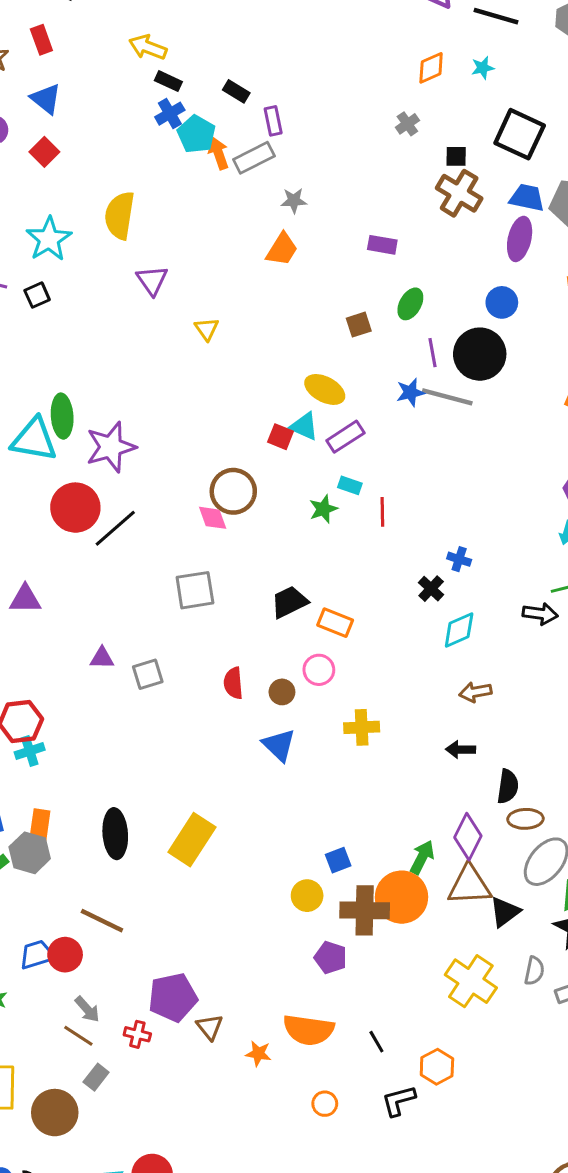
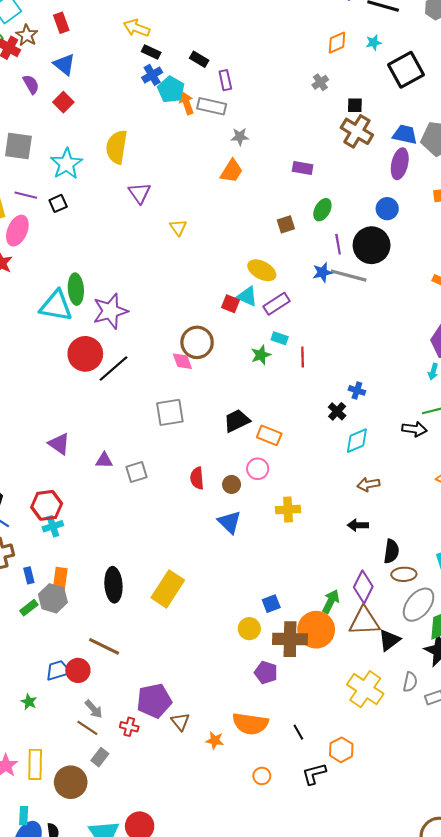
black square: (520, 134) -> (406, 70), moved, turned 36
gray rectangle: (254, 158) -> (212, 106), turned 40
purple triangle: (25, 599) -> (59, 444), moved, turned 35

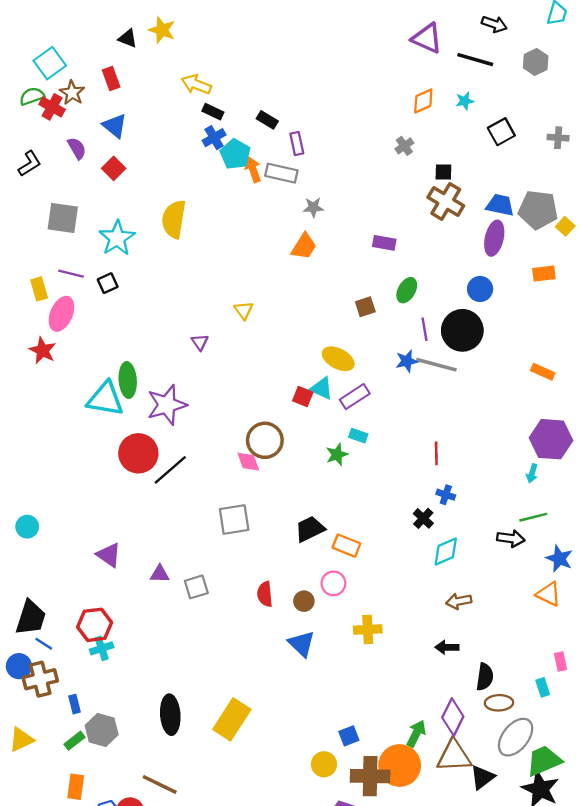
black square: (406, 70) -> (501, 132), size x0.7
purple triangle: (140, 193) -> (200, 342), moved, size x0.7
red line: (303, 357) -> (436, 453), moved
orange rectangle: (60, 578) -> (76, 787), moved

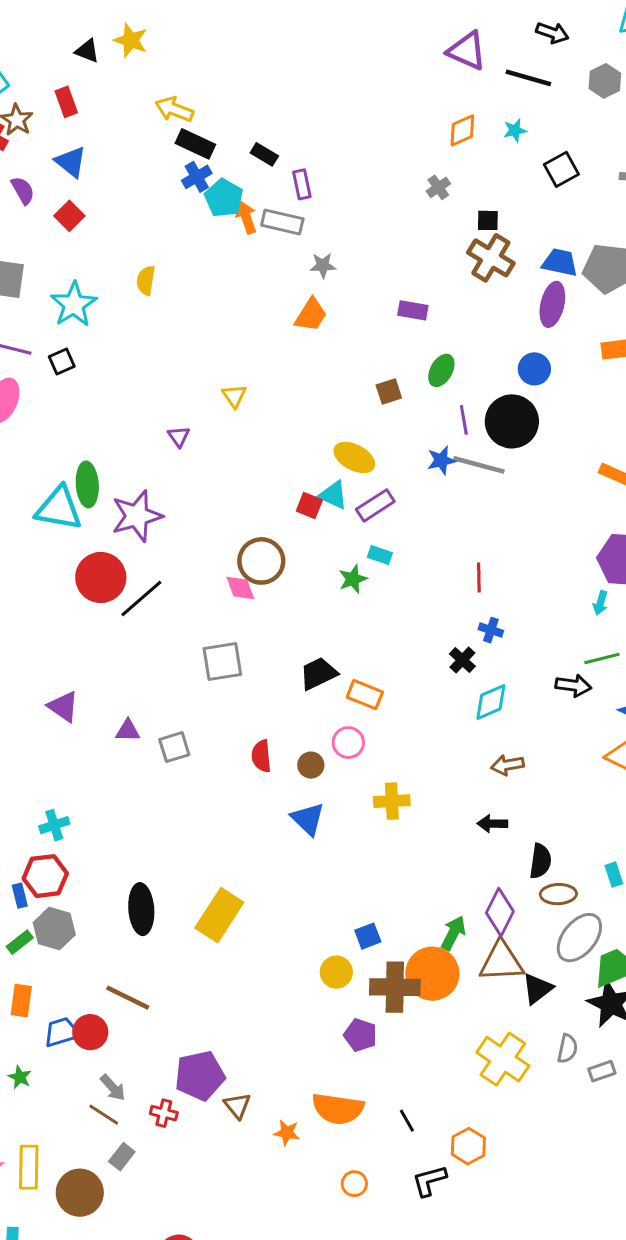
black rectangle: (213, 112) -> (195, 144), size x1.4
yellow semicircle: (174, 219) -> (146, 280), size x0.6
red hexagon: (95, 625) -> (45, 876), moved

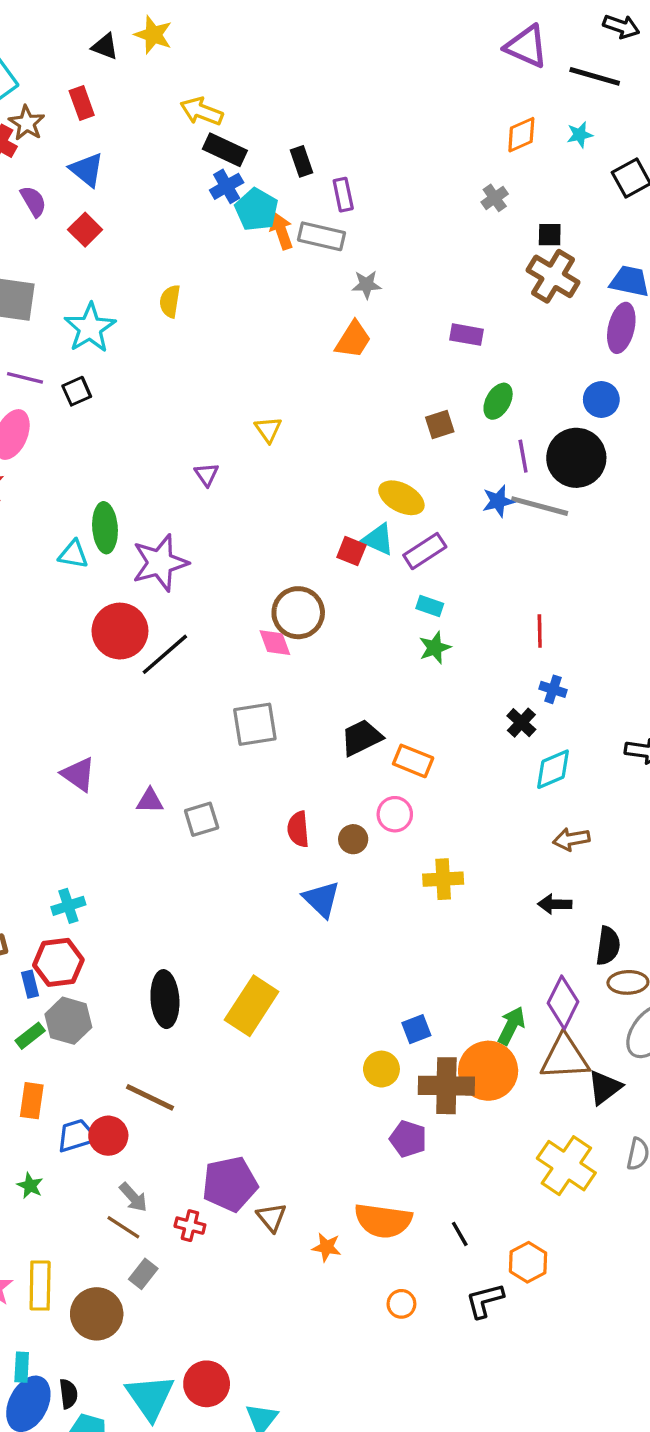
black rectangle: (264, 154) -> (302, 161), turned 40
cyan triangle: (59, 508) -> (73, 554), size x0.6
green star: (353, 579) -> (435, 648), moved
blue triangle: (308, 819) -> (322, 899), moved

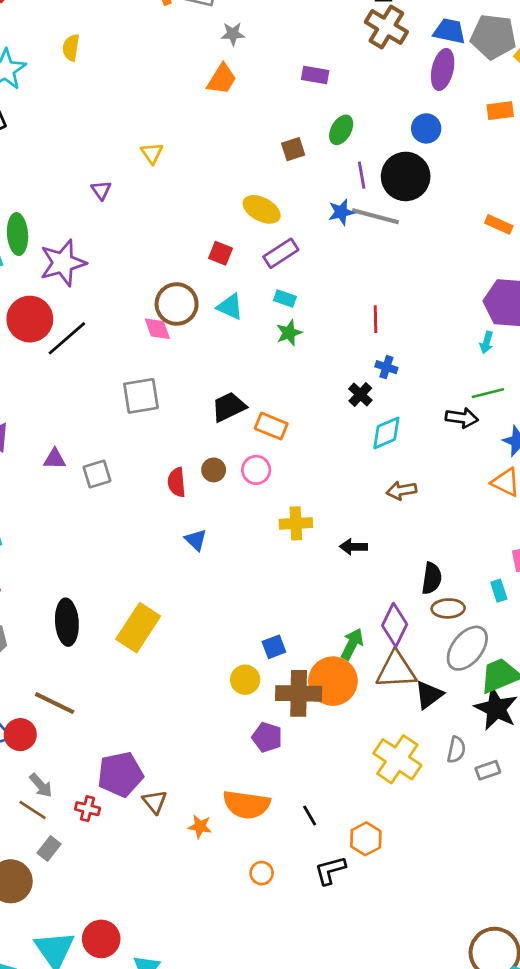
cyan triangle: (378, 539) -> (230, 307), moved
brown circle: (353, 839) -> (214, 470), moved
blue triangle: (322, 899) -> (196, 540), size x0.7
black arrow: (555, 904) -> (353, 547), moved

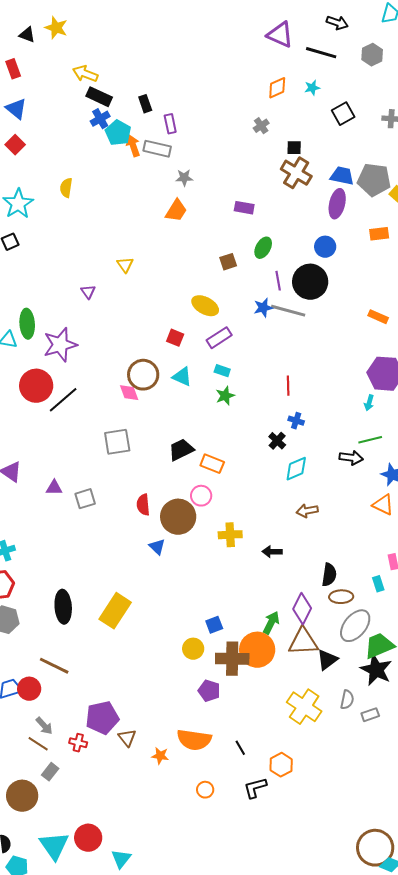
brown circle: (214, 470) -> (178, 517), moved, size x2.0

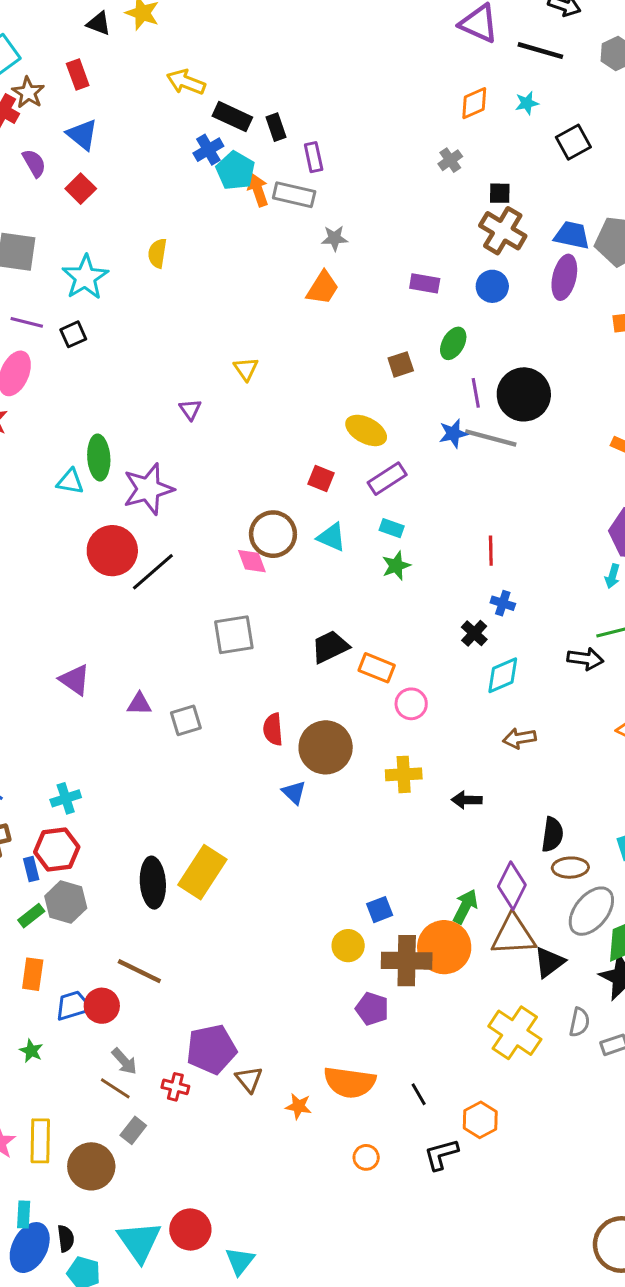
black rectangle: (99, 97) -> (232, 117), moved
blue circle: (325, 247) -> (492, 286), moved
pink circle: (201, 496) -> (411, 704), moved
yellow rectangle: (115, 611) -> (202, 872), moved

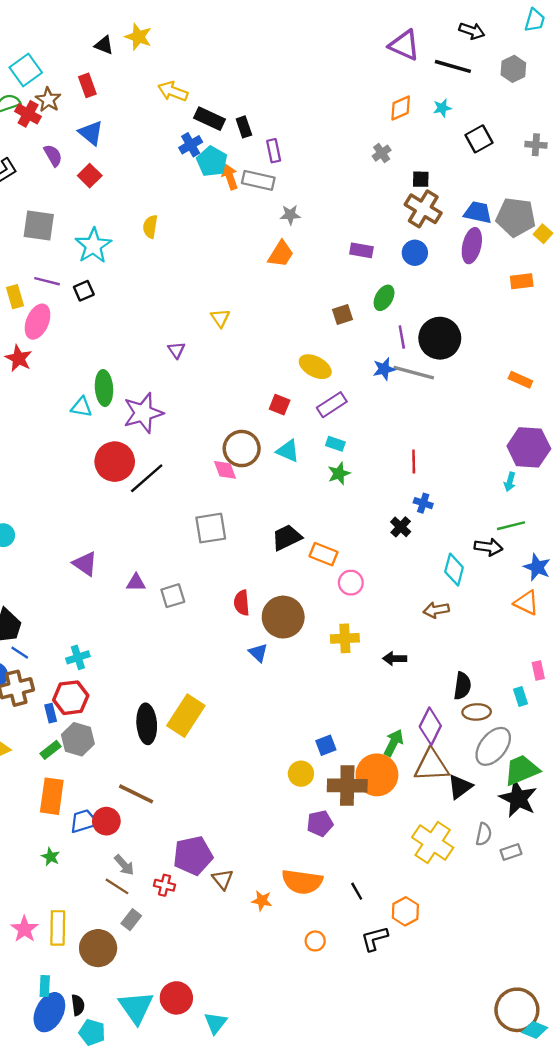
cyan diamond: (503, 675) -> (454, 570), moved, turned -52
orange rectangle: (33, 974) -> (52, 796), size x1.4
purple pentagon: (372, 1009) -> (320, 824), turned -30

